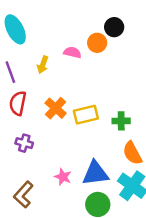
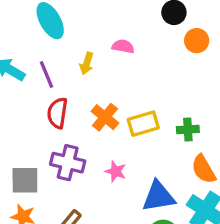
orange circle: (97, 43) -> (197, 41), moved
purple cross: (24, 143) -> (68, 163), size x1.5
pink star: (63, 177) -> (116, 171), moved

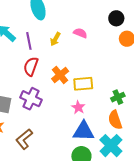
green cross: (188, 130) -> (118, 97), moved, turned -32
pink star: (116, 171) -> (78, 107), moved

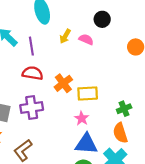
black circle: (116, 18) -> (102, 19), moved
yellow arrow: (55, 39) -> (65, 36), moved
red semicircle: (31, 66) -> (33, 73), turned 78
purple cross: (31, 99) -> (32, 107), turned -35

